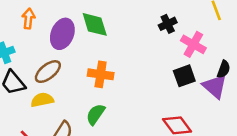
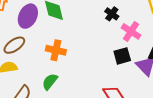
black cross: (168, 24) -> (112, 14), turned -32

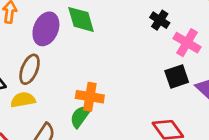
brown ellipse: (14, 45) -> (30, 69), turned -30
orange cross: (56, 50) -> (90, 97), moved

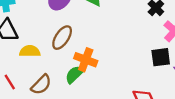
brown ellipse: (30, 69) -> (62, 38), moved

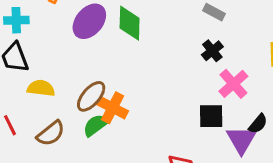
brown ellipse: (62, 38) -> (91, 96), moved

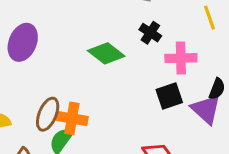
green diamond: (130, 23) -> (106, 53), moved, turned -36
pink cross: (233, 84) -> (181, 58), turned -32

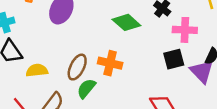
orange cross: (72, 118) -> (110, 63), moved

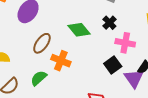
black square: (174, 59) -> (113, 65), turned -30
brown ellipse: (77, 67) -> (42, 43), moved

